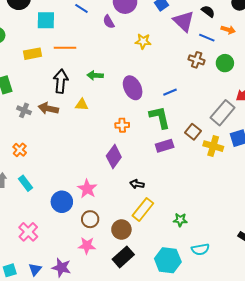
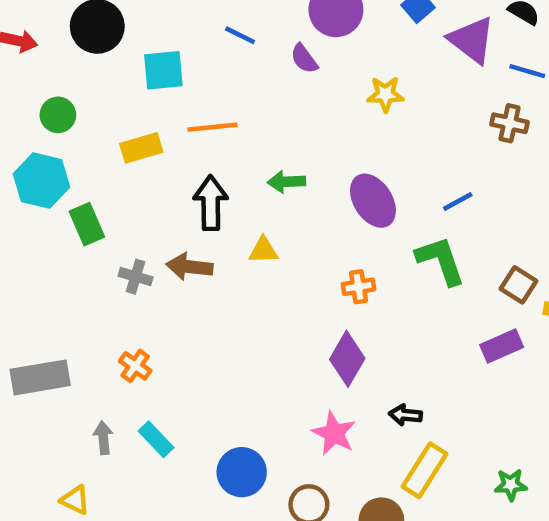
purple rectangle: (165, 146) -> (502, 346), moved
pink star: (87, 189) -> (334, 433), moved

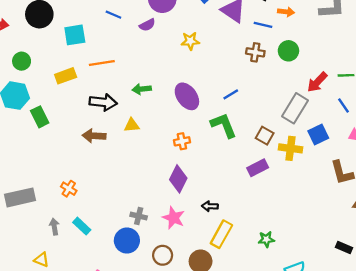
purple semicircle: (304, 59) -> (147, 25), turned -77
black arrow: (211, 203) -> (103, 102), turned 100
gray cross: (136, 277) -> (139, 216), moved

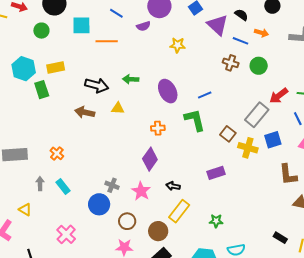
green circle: (22, 61) -> (41, 31), moved
orange line: (102, 63) -> (107, 41), moved
yellow rectangle: (66, 76) -> (56, 67), moved
purple rectangle: (258, 168) -> (216, 173), moved

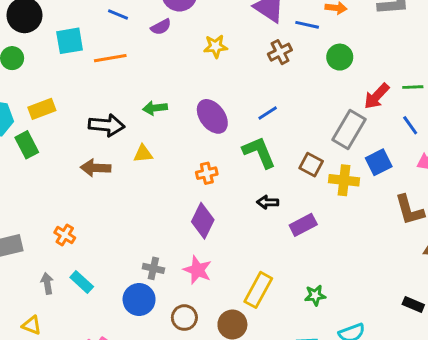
brown cross: (231, 63) -> (280, 52), moved, turned -35
black arrow: (173, 186) -> (268, 202), moved

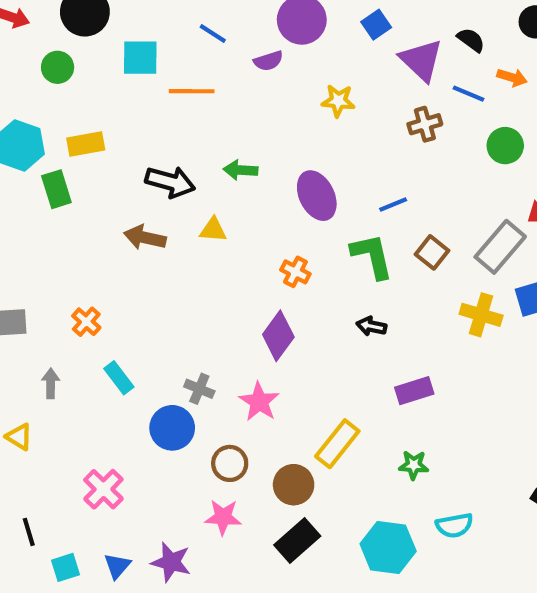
brown square: (311, 165) -> (432, 252), moved
orange cross: (207, 173) -> (295, 272), turned 30
purple rectangle: (303, 225) -> (414, 391), moved
cyan rectangle: (82, 282) -> (119, 378), moved

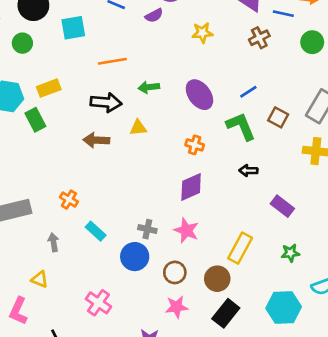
orange line: (192, 91) -> (112, 61), moved
purple diamond: (278, 336) -> (191, 187), turned 40
purple rectangle: (414, 391) -> (282, 206), turned 65

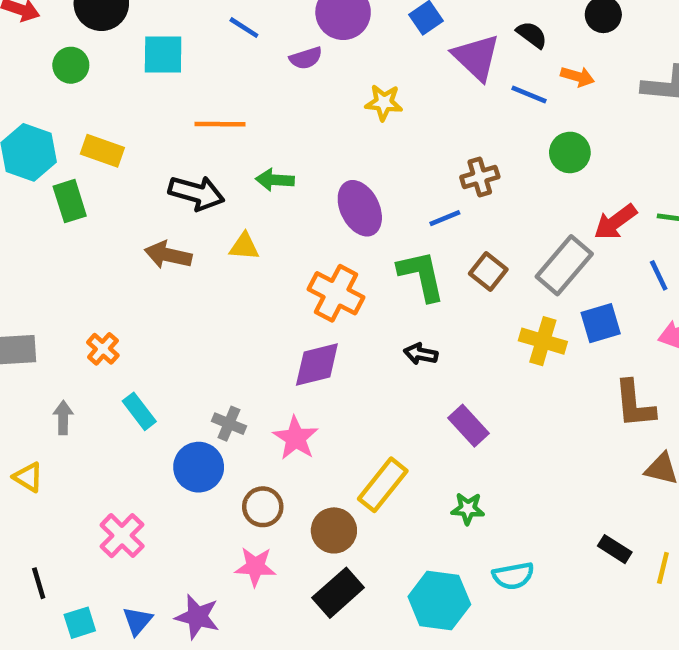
brown cross: (259, 38) -> (480, 177), moved
yellow rectangle: (49, 88) -> (102, 151), turned 30
orange cross: (195, 145) -> (336, 293), size x1.6

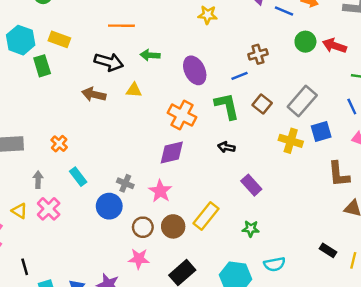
red arrow: (615, 222) -> (334, 46), moved, turned 55
brown circle: (334, 530) -> (173, 226), moved
pink cross: (122, 536) -> (49, 209), moved

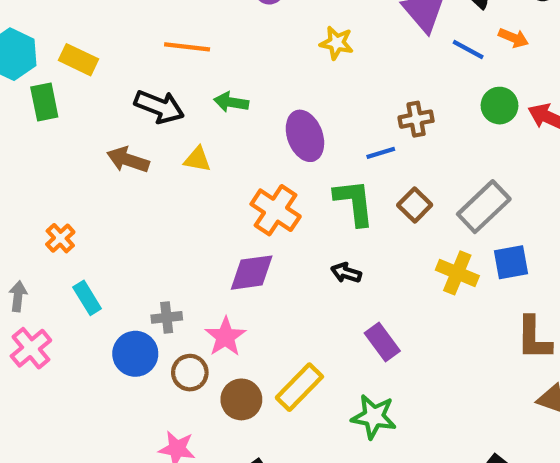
gray cross: (125, 183) -> (167, 317), turned -35
brown circle: (143, 227) -> (190, 373), moved
green star: (251, 229) -> (374, 417), size x1.5

